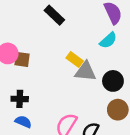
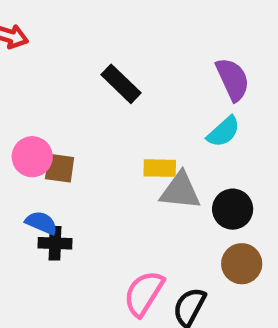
yellow rectangle: (75, 59) -> (160, 168), turned -35
blue semicircle: (23, 122) -> (41, 223), moved

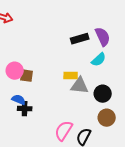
black rectangle: (121, 84) -> (80, 39), moved, turned -60

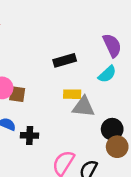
black rectangle: (80, 39) -> (65, 60), moved
black circle: (103, 94) -> (112, 129), moved
black cross: (25, 109) -> (30, 135), moved

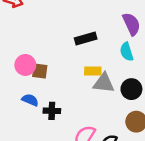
cyan semicircle: (107, 74) -> (127, 52), turned 114
black circle: (112, 129) -> (131, 89), moved

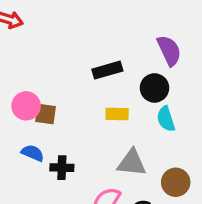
cyan semicircle: (127, 52) -> (166, 119), moved
gray triangle: (104, 83) -> (132, 163), moved
black circle: (131, 89) -> (155, 88), moved

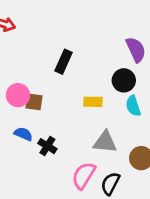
black rectangle: (107, 70) -> (63, 62), moved, turned -50
black cross: (62, 168) -> (47, 146), turned 30

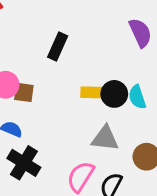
black circle: (124, 80) -> (114, 94), moved
black cross: (47, 146) -> (24, 163), moved, size x1.5

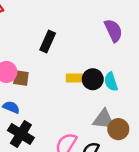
gray triangle: (105, 138) -> (104, 119), moved

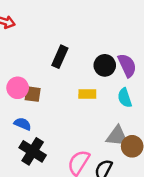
purple semicircle: (113, 31) -> (127, 65), moved
black circle: (93, 79) -> (105, 65), moved

